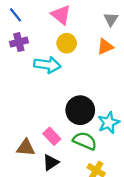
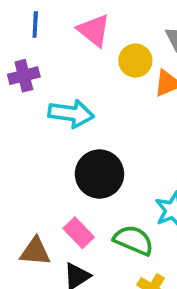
blue line: (16, 15) -> (35, 25), moved, turned 42
yellow circle: (67, 43) -> (135, 61), moved
black circle: (80, 110) -> (99, 174), moved

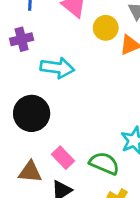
black circle: (99, 174) -> (32, 113), moved

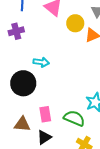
cyan arrow: (57, 68) -> (41, 62), moved, size x0.7
pink rectangle: (63, 158) -> (45, 114), turned 35

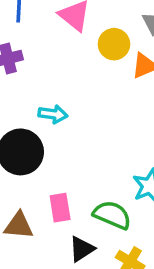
black triangle: (44, 137) -> (82, 249), moved

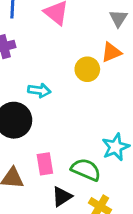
yellow circle: (114, 44) -> (87, 69), moved

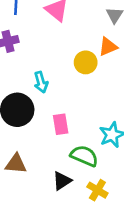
cyan arrow: (39, 90) -> (41, 82), turned 66
pink rectangle: (45, 164) -> (61, 124), moved

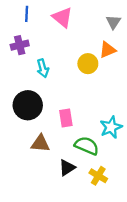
cyan arrow: (41, 82) -> (43, 68), moved
brown triangle: (16, 164) -> (40, 143), moved

